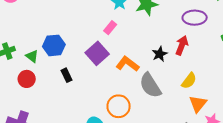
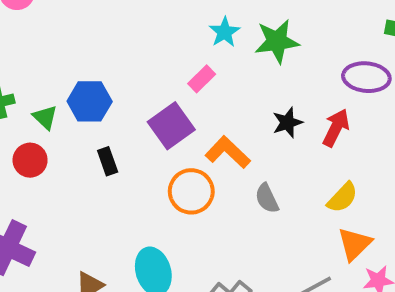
black star: (160, 54) -> (287, 123), moved
gray semicircle: (150, 85) -> (267, 198), size x0.6
orange circle: (119, 106) -> (191, 191), moved

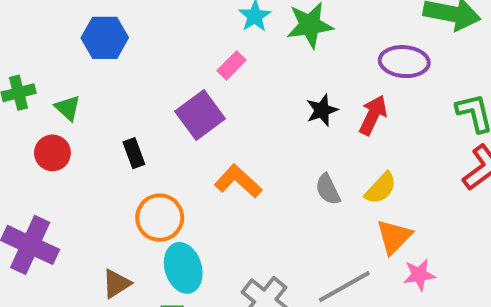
blue hexagon: (90, 101) -> (105, 38), moved
orange L-shape: (228, 152) -> (238, 181), moved
orange circle: (191, 191) -> (160, 218), moved
gray semicircle: (267, 198) -> (328, 189), moved

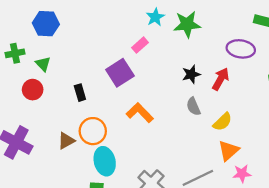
blue hexagon: (105, 38) -> (46, 24), moved
gray semicircle: (328, 189) -> (193, 106), moved
brown triangle: (116, 284) -> (66, 141), moved

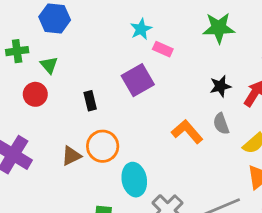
cyan star: (155, 17) -> (141, 29), moved
pink rectangle: (140, 45) -> (163, 49), turned 63
orange L-shape: (140, 113) -> (187, 132), moved
cyan ellipse: (105, 161) -> (134, 180), moved

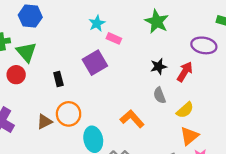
green star: (219, 28) -> (157, 22), turned 30
green triangle: (49, 65) -> (26, 52), size x1.5
orange L-shape: (187, 132) -> (132, 119), moved

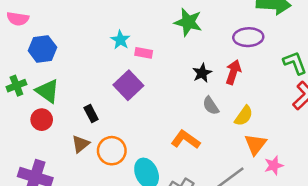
brown triangle: (44, 122) -> (81, 144), moved

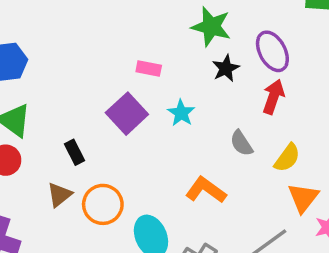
purple ellipse: (248, 37) -> (272, 51), moved, turned 64
cyan star: (120, 40) -> (181, 113), moved
black star: (202, 73) -> (226, 68), moved

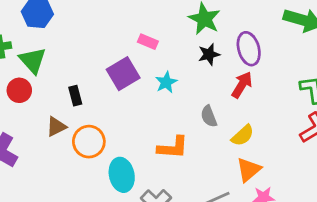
orange L-shape: (206, 190) -> (173, 147), turned 136

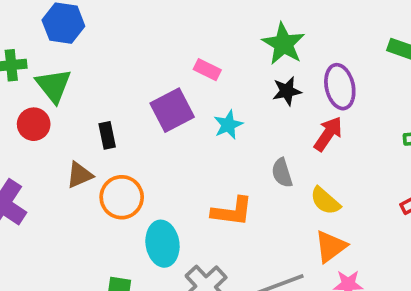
yellow semicircle: (243, 135) -> (325, 201), turned 80

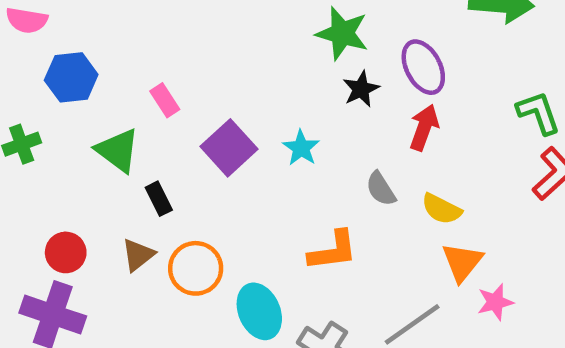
pink rectangle: (207, 70) -> (165, 100), moved, turned 45
green triangle: (54, 86) -> (118, 150), moved
red circle: (34, 124) -> (66, 252), moved

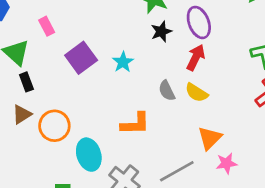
black rectangle: (159, 199) -> (26, 82), moved
yellow semicircle: (441, 209) -> (196, 93), moved

